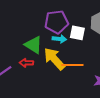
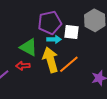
yellow arrow: (54, 59) -> (51, 60), turned 30
orange line: (72, 65) -> (69, 64), turned -35

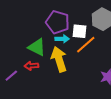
purple pentagon: (50, 23) -> (58, 22), turned 30
orange line: (69, 64) -> (86, 45), moved

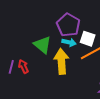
red arrow: (31, 66) -> (23, 66), moved, turned 56
purple line: (11, 76) -> (11, 67), turned -48

